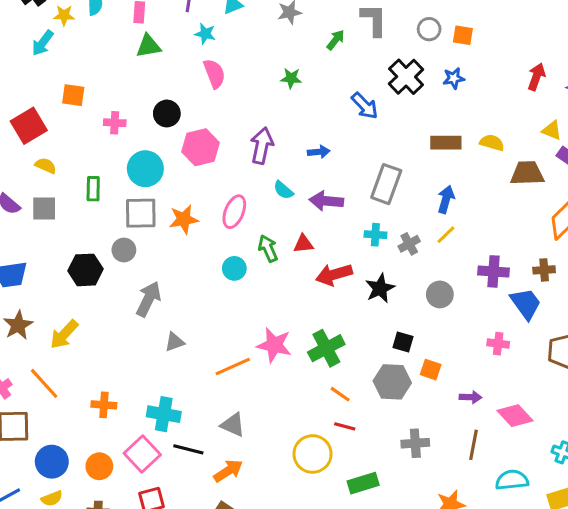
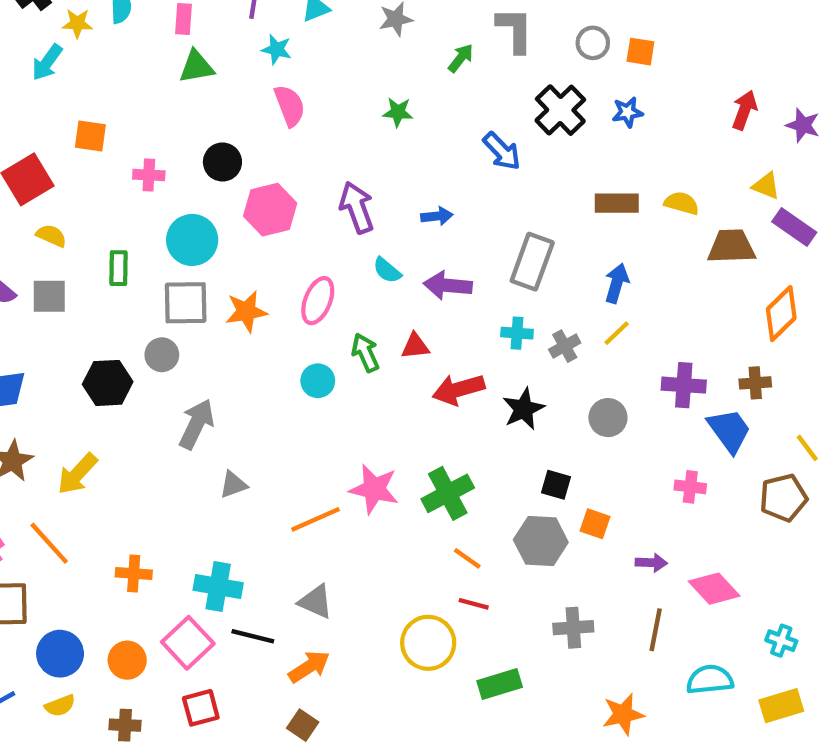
purple arrow: (262, 146) -> (357, 207), turned -32

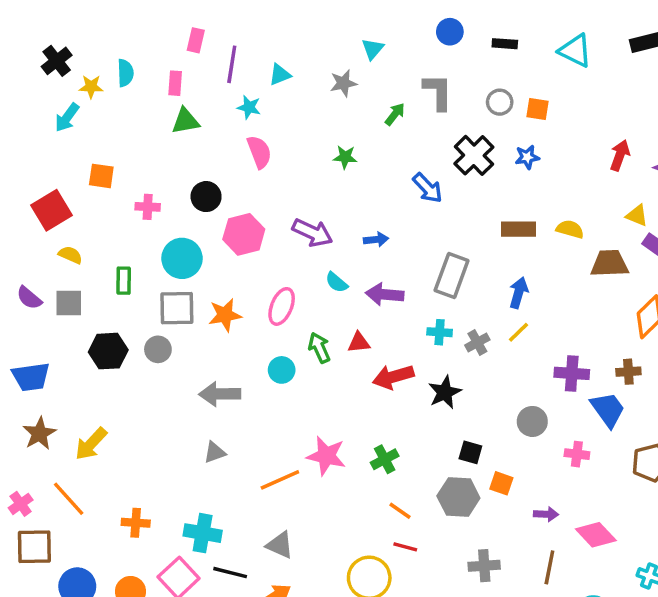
purple arrow: (357, 207) -> (312, 233), turned 135
black hexagon: (108, 383) -> (108, 351), moved
gray circle: (608, 418) -> (532, 421), moved
gray arrow: (196, 424) -> (220, 394), moved, turned -117
green cross: (448, 493) -> (385, 459), size x0.7

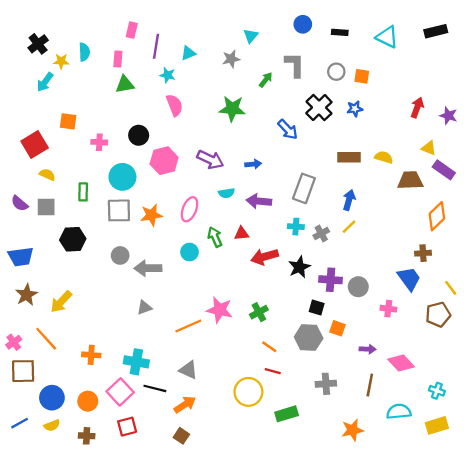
green star: (345, 157) -> (232, 109), size x1.6
cyan semicircle: (337, 282) -> (226, 193), turned -49
gray circle: (158, 349) -> (120, 255), moved
purple cross: (572, 373) -> (331, 280), moved

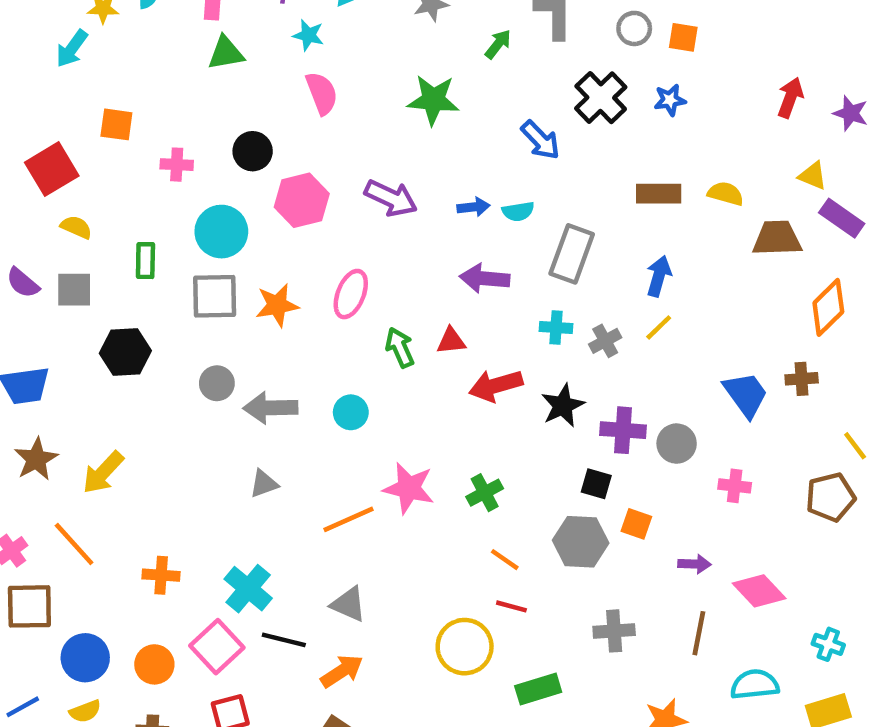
cyan semicircle: (226, 193) -> (518, 211), moved
cyan circle: (189, 252) -> (351, 412), moved
blue trapezoid: (409, 279) -> (746, 394), moved
cyan cross: (136, 362) -> (248, 589), turned 30

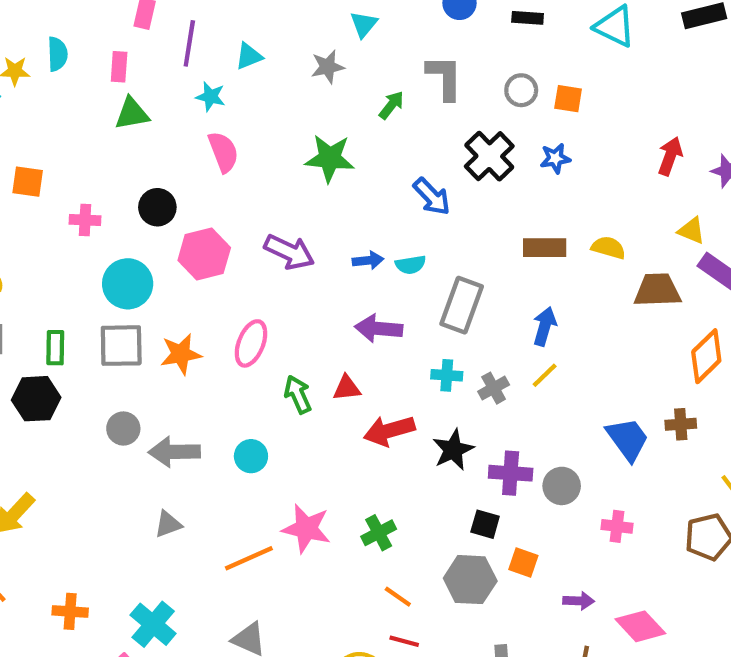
green rectangle: (145, 261) -> (55, 348), moved

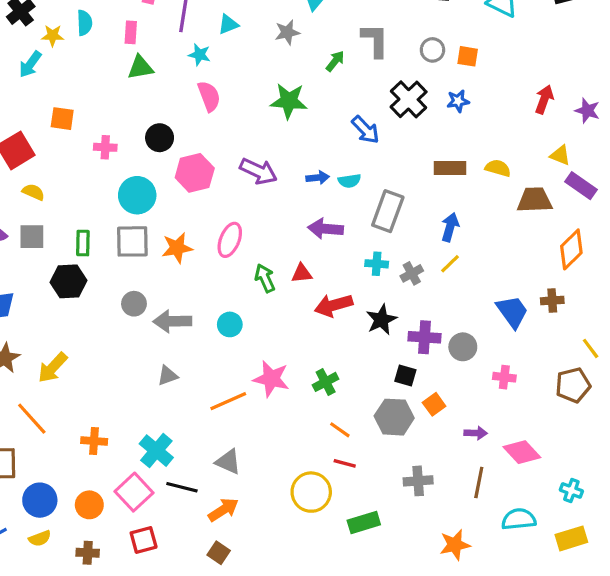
orange square: (523, 563) -> (434, 404), turned 35

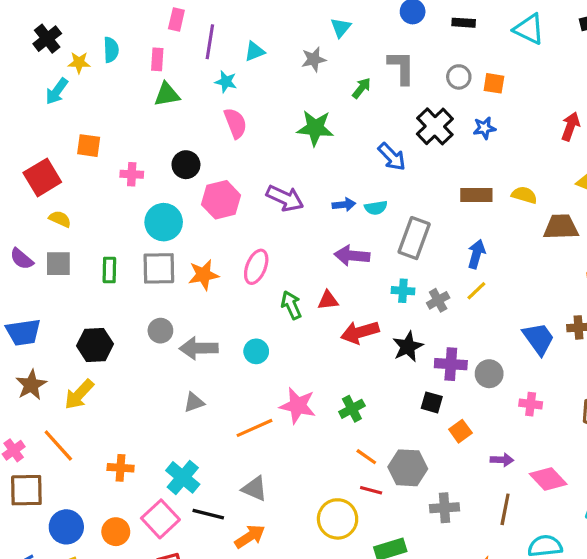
black hexagon: (69, 281) -> (95, 345), moved
gray hexagon: (394, 417) -> (408, 468), moved

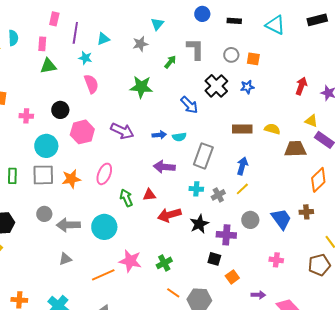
cyan circle: (256, 351) -> (104, 227), size x1.6
gray circle: (489, 374) -> (250, 220), moved

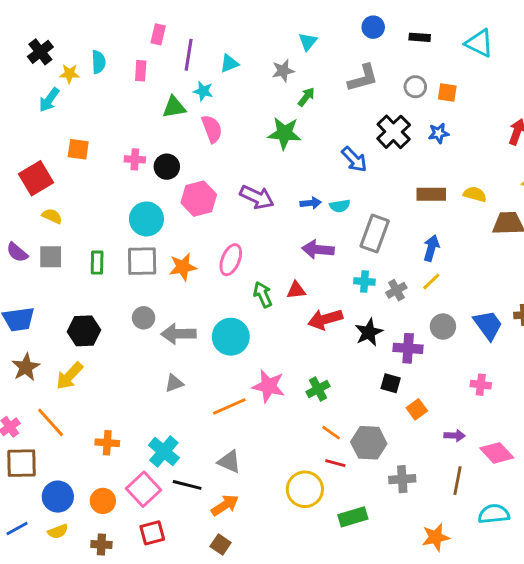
gray L-shape: (195, 49) -> (363, 78), turned 75
green arrow: (170, 62) -> (306, 97), moved
green triangle: (48, 66) -> (174, 107), moved
pink cross: (26, 116) -> (135, 159), moved

